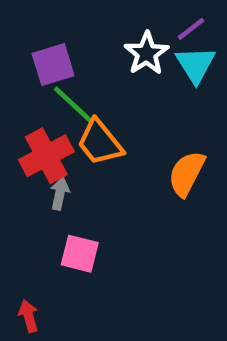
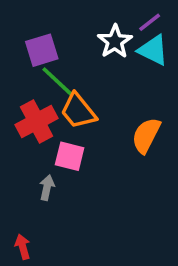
cyan triangle: (195, 65) -> (153, 50), turned -32
gray arrow: (60, 194) -> (47, 188), moved
pink square: (80, 254) -> (70, 156), moved

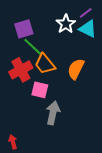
orange semicircle: (146, 135) -> (76, 69), moved
gray arrow: (47, 188) -> (53, 113), moved, size x1.6

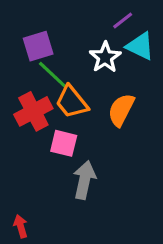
purple line: (86, 13) -> (123, 21), moved
white star: (66, 24) -> (105, 57), moved

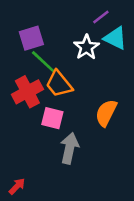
orange semicircle: (121, 110) -> (106, 113), moved
red arrow: (21, 226) -> (17, 186), turned 60

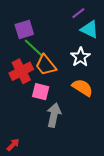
white star: (86, 47) -> (80, 57), moved
orange semicircle: (106, 113) -> (82, 88), turned 95

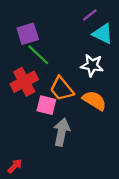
white star: (80, 57) -> (92, 65), turned -30
orange trapezoid: (46, 65) -> (62, 89), moved

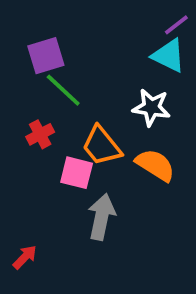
purple line: (90, 15) -> (176, 25), moved
red cross: (24, 82) -> (40, 134), size x0.6
red arrow: (15, 166) -> (25, 257), moved

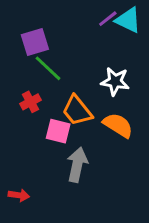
purple line: (176, 25) -> (108, 19), moved
cyan triangle: (169, 56) -> (128, 20), moved
red arrow: (25, 257) -> (19, 195), turned 54

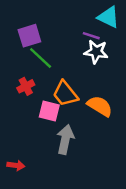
purple line: (108, 19) -> (91, 36), moved, turned 56
white star: (115, 81) -> (96, 52), moved

